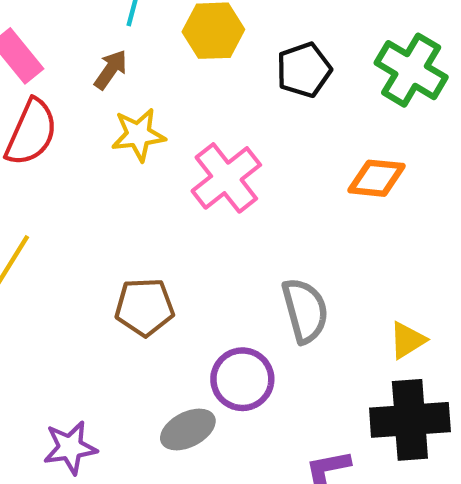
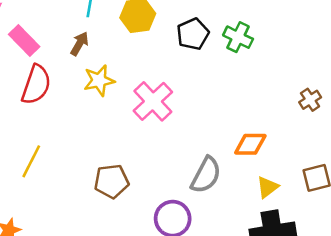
green cross: (411, 70) -> (238, 37), moved, size x0.7
orange diamond: (377, 178) -> (250, 144), moved
gray semicircle: (305, 310) -> (206, 175), turned 48

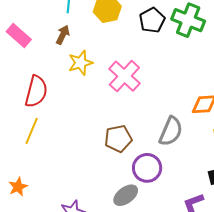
green cross: (238, 37) -> (188, 20), size x1.4
red semicircle: (36, 85) -> (36, 92), moved
brown pentagon: (112, 181) -> (118, 139), moved

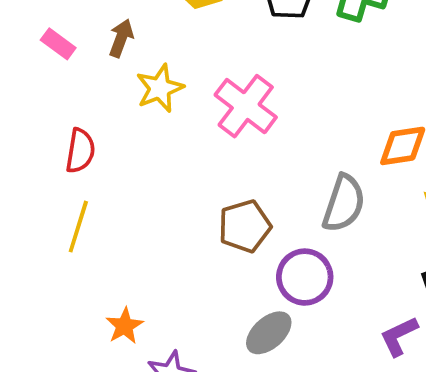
pink rectangle: (19, 35) -> (58, 44), moved, size x0.7
red semicircle: (36, 92) -> (80, 151), size x0.7
orange star: (18, 187) -> (125, 326), moved

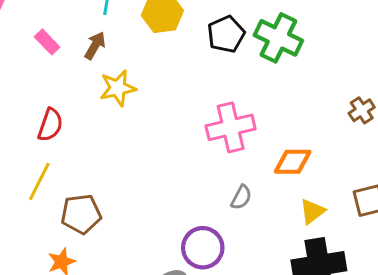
pink cross: (246, 106) -> (231, 127), moved, turned 30
gray semicircle: (344, 203) -> (241, 197), size x0.6
brown pentagon: (245, 226) -> (81, 214), moved

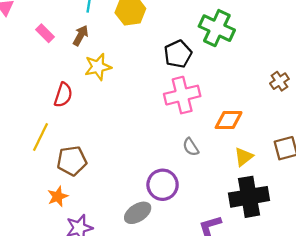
black pentagon: (226, 34) -> (178, 54), moved
red semicircle: (50, 125) -> (63, 95), moved
gray semicircle: (241, 197) -> (191, 147), turned 120

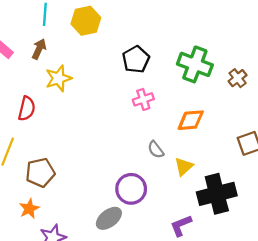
green cross: (217, 28) -> (195, 64), moved
pink cross: (182, 95) -> (143, 99), size x0.6
yellow triangle: (244, 157) -> (184, 167), moved

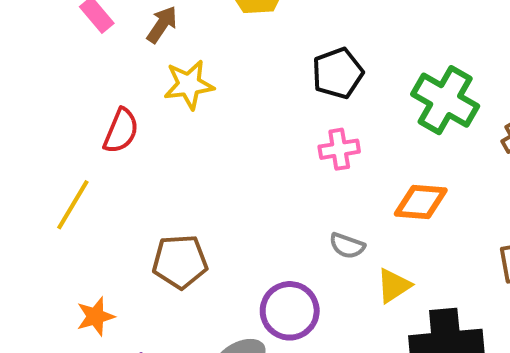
gray semicircle: (156, 150) -> (347, 246), turned -42
brown pentagon: (40, 173) -> (180, 262), moved

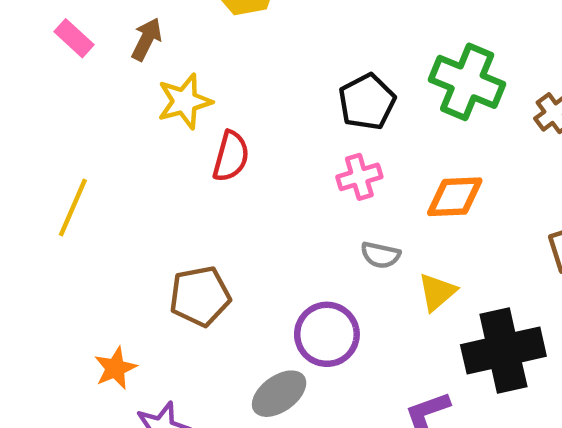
black pentagon: (338, 73) -> (367, 102), moved
red semicircle: (121, 131) -> (231, 156), moved
pink cross: (339, 149) -> (359, 177), moved
yellow line: (73, 205) -> (73, 207), moved

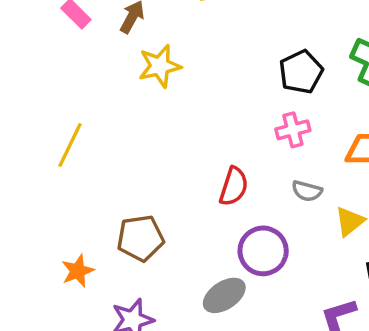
red semicircle: (231, 156) -> (234, 186), moved
brown pentagon: (200, 296) -> (140, 238), moved
orange star: (115, 368) -> (78, 271), moved

